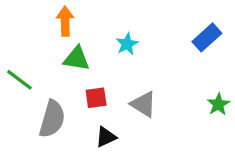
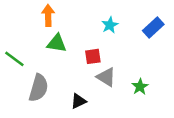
cyan star: (127, 44) -> (110, 25), moved
red square: (96, 98) -> (93, 56), moved
green star: (218, 104) -> (140, 87), moved

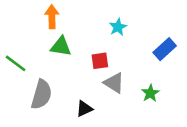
blue rectangle: (153, 27) -> (165, 49), moved

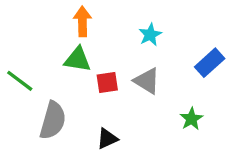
orange arrow: (52, 17) -> (82, 21), moved
red square: (100, 61) -> (107, 82), moved
gray triangle: (114, 83) -> (147, 81), moved

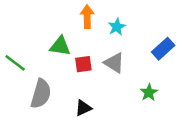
orange arrow: (82, 21) -> (87, 17), moved

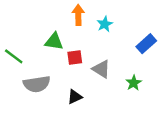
gray triangle: (114, 63) -> (101, 69), moved
gray semicircle: (41, 94) -> (37, 84), turned 65

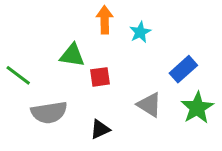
blue rectangle: (146, 44) -> (183, 69), moved
gray triangle: (101, 69) -> (149, 105), moved
green star: (134, 83) -> (197, 108), moved, size x1.5

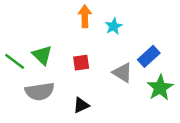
green triangle: (72, 55) -> (42, 55), moved, turned 35
gray triangle: (149, 105) -> (122, 73), moved

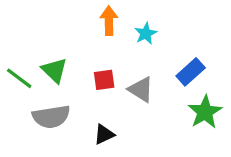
gray triangle: (122, 73) -> (141, 90), moved

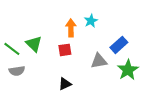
orange arrow: (109, 21) -> (71, 28), moved
gray triangle: (141, 90) -> (99, 61), moved, turned -42
gray semicircle: (51, 117) -> (17, 71), moved, size x0.7

